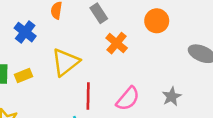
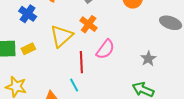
orange cross: (117, 43) -> (89, 24), moved
pink semicircle: (128, 99) -> (105, 49), moved

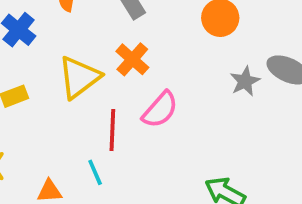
gray star: (148, 59) -> (245, 81), moved

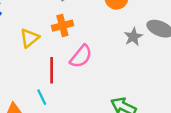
orange cross: (132, 59) -> (62, 26), turned 36
yellow triangle: (79, 77) -> (30, 38), size x0.7

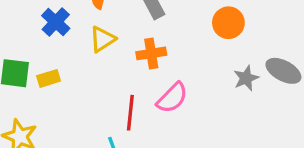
yellow triangle: (30, 38) -> (102, 39), moved

